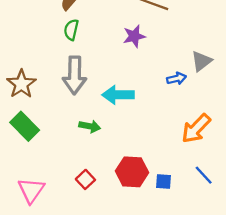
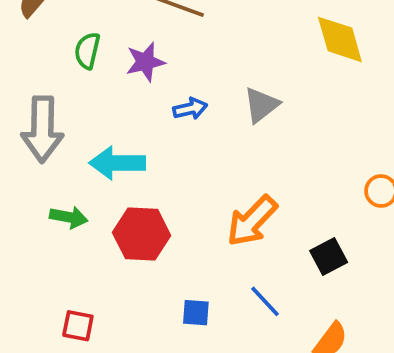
green semicircle: (71, 30) -> (87, 51), moved
blue arrow: (177, 79) -> (190, 109), moved
red hexagon: (132, 172) -> (142, 234), moved
red square: (85, 179) -> (78, 326), moved, turned -36

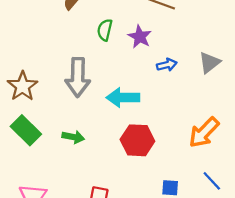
purple star: (145, 62) -> (140, 37), turned -30
green arrow: (69, 217) -> (73, 137), moved

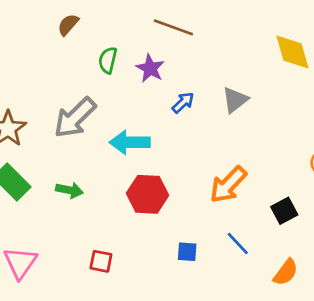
blue arrow: (167, 65) -> (183, 103), turned -30
gray arrow: (78, 77) -> (75, 118), turned 45

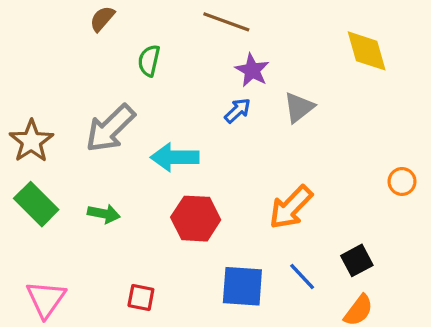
purple star: (150, 68) -> (252, 70), moved
black square: (284, 211) -> (357, 260), moved
blue square: (187, 252) -> (242, 286), size x1.8

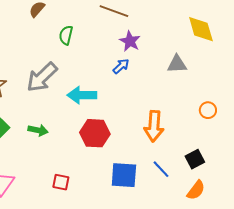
gray triangle: (299, 107) -> (177, 64), moved, turned 35
orange circle: (402, 181) -> (208, 110), moved
orange arrow: (291, 207) -> (154, 126), turned -40

